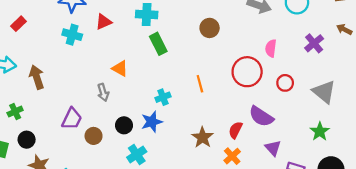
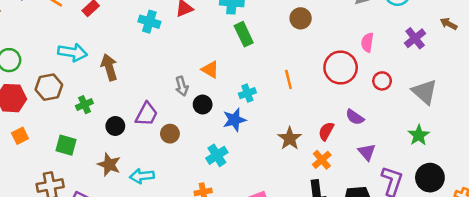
orange triangle: (120, 68) -> (210, 70), moved
purple semicircle: (261, 116) -> (355, 117), size x0.7
black circle: (124, 125) -> (203, 105), moved
black circle: (27, 140) -> (115, 126), moved

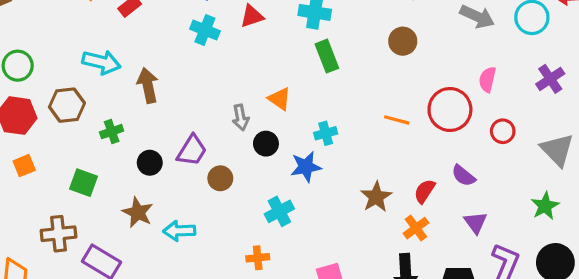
orange line: (288, 79) -> (397, 120), moved, turned -66

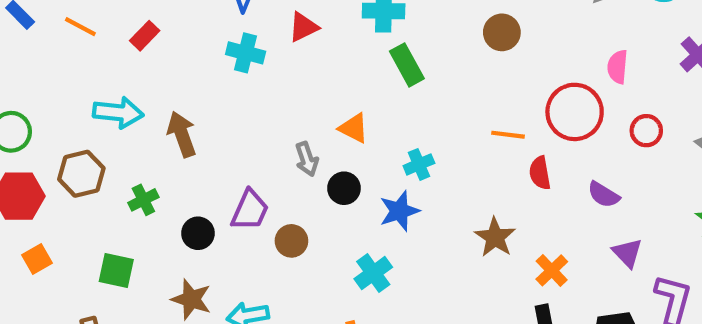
red semicircle: (425, 191) -> (540, 173), moved, turned -35

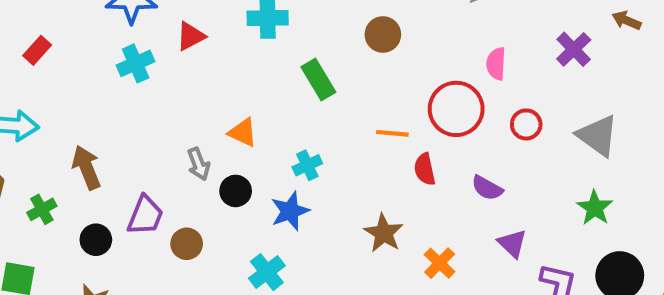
cyan cross: (246, 53) -> (136, 63), turned -36
green rectangle: (407, 65) -> (318, 80), moved
brown arrow: (182, 134) -> (86, 167), moved

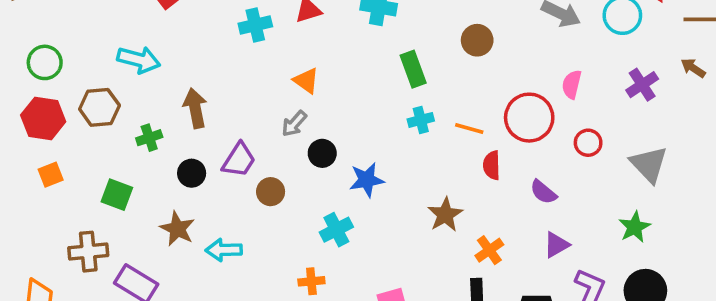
orange triangle: (243, 132) -> (306, 81), moved
gray arrow: (199, 164) -> (294, 124), turned 52
cyan cross: (307, 165) -> (421, 120), moved
purple triangle: (512, 243) -> (556, 245), turned 36

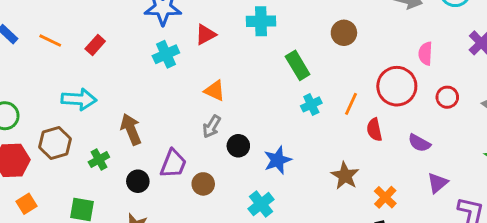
orange line: (469, 129) -> (351, 104), turned -70

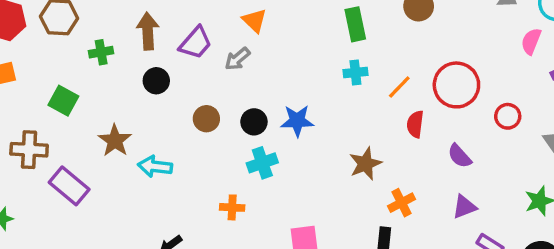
pink semicircle: (425, 54) -> (531, 41), moved
black circle: (238, 146) -> (254, 122), moved
purple trapezoid: (173, 164) -> (196, 43), moved
black circle: (138, 181) -> (156, 81), moved

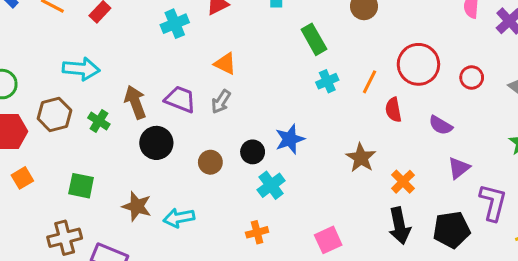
purple trapezoid: (196, 43) -> (180, 99), turned -92
green cross: (101, 52) -> (99, 121), moved, turned -30
black circle: (156, 81) -> (156, 143), size x1.4

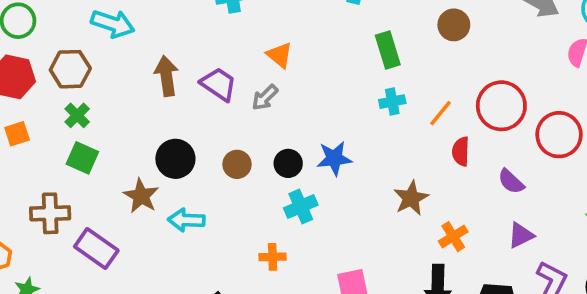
red circle: (472, 78) -> (559, 135), size x1.6
green cross: (99, 121) -> (77, 115), moved
black circle: (156, 143) -> (175, 159), moved

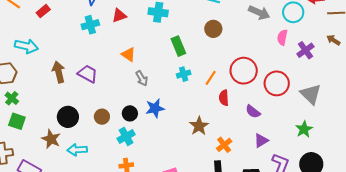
orange triangle: (280, 55) -> (128, 54), moved
gray arrow: (265, 97) -> (142, 78), moved, turned -70
cyan cross: (301, 207) -> (126, 136), moved

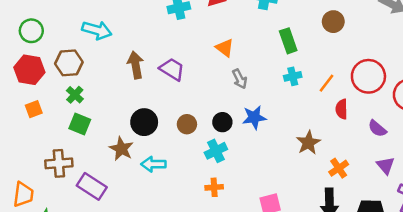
purple triangle: (261, 141) -> (386, 165), turned -42

